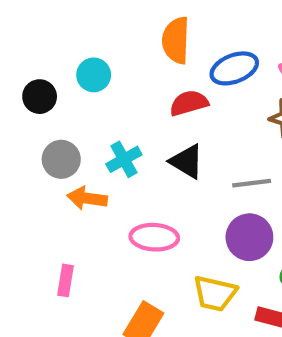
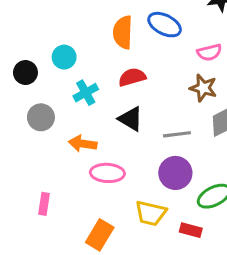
blue ellipse: (234, 68) -> (165, 25), moved, turned 48
cyan cross: (124, 159) -> (86, 93), moved
orange arrow: (87, 198) -> (83, 144), moved

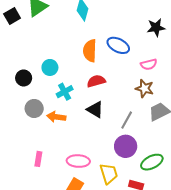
gray line: (177, 134) -> (127, 120), turned -54
orange arrow: (83, 144) -> (56, 117), moved
pink ellipse: (107, 173) -> (78, 161), moved
pink rectangle: (44, 204) -> (38, 159), moved
yellow trapezoid: (151, 213) -> (109, 174), turned -120

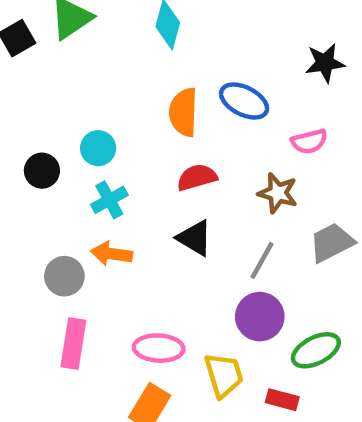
brown star: (144, 88) -> (278, 193), moved
cyan cross: (65, 92) -> (109, 200), moved
gray circle: (34, 108) -> (64, 276), moved
pink rectangle: (38, 159) -> (73, 344), size x1.5

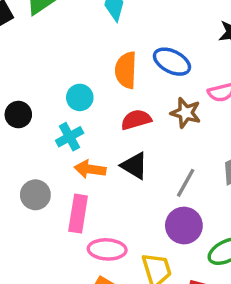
cyan circle: (98, 148) -> (80, 97), moved
brown star: (278, 193) -> (186, 113), moved
orange arrow: (112, 254) -> (90, 169), moved
pink rectangle: (73, 344) -> (78, 214), moved

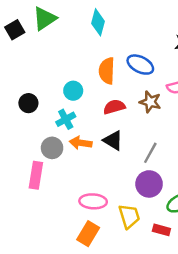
gray circle: (35, 195) -> (52, 148), moved
pink rectangle: (78, 214) -> (36, 175), moved

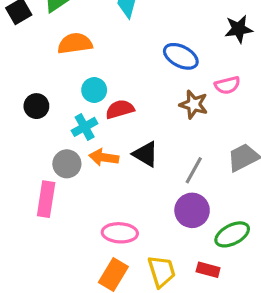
orange semicircle: (107, 71) -> (75, 43), moved, turned 80
red semicircle: (114, 107) -> (120, 109), moved
yellow trapezoid: (129, 216) -> (162, 271), moved

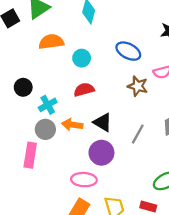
cyan circle: (94, 90) -> (82, 58), moved
cyan cross: (85, 127) -> (48, 105), moved
purple circle: (192, 210) -> (101, 153), moved

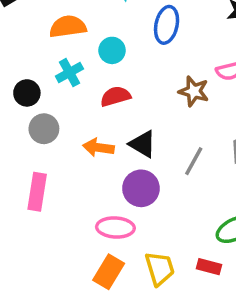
blue ellipse: (128, 51) -> (167, 25), moved, turned 75
cyan cross: (48, 105) -> (69, 73), moved
gray circle: (45, 129) -> (44, 129), moved

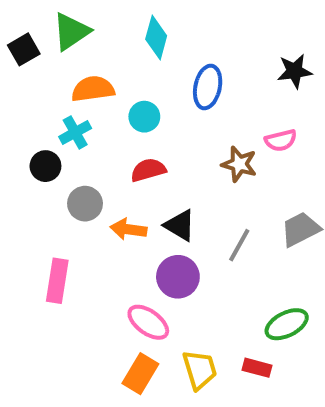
cyan cross: (69, 73) -> (75, 132), moved
gray circle: (44, 129) -> (85, 204), moved
pink ellipse: (115, 227) -> (148, 322), turned 33

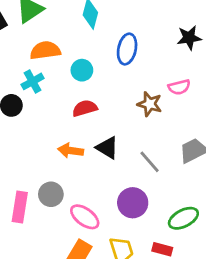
gray circle: (85, 204) -> (51, 194), moved
gray line: (239, 245) -> (150, 162), turned -70
purple circle: (178, 277) -> (133, 203), moved
pink rectangle: (57, 281) -> (20, 207), moved

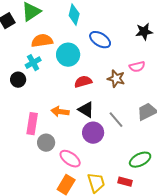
blue ellipse: (127, 49) -> (100, 40), turned -70
cyan circle: (82, 70) -> (68, 55), size x1.5
red semicircle: (85, 108) -> (83, 82), moved
purple circle: (133, 203) -> (93, 133), moved
pink rectangle: (20, 207) -> (32, 124), moved

